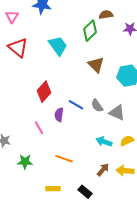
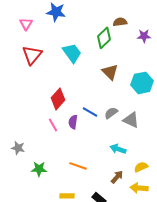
red triangle: (18, 48) -> (32, 55), turned 30
gray semicircle: (97, 106) -> (111, 113), turned 88
pink line: (39, 128) -> (53, 125), moved
yellow semicircle: (127, 141) -> (141, 167), moved
yellow arrow: (125, 171) -> (139, 188), moved

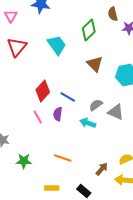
brown semicircle: (120, 22) -> (113, 14), moved, turned -96
blue line: (90, 112) -> (68, 97), moved
cyan arrow: (118, 149) -> (88, 123), moved

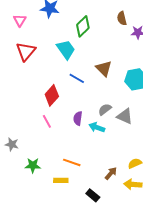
green diamond: (89, 30) -> (83, 26), moved
blue line: (68, 97) -> (77, 78), moved
purple semicircle: (58, 114) -> (78, 118), moved
yellow rectangle: (52, 188) -> (61, 180), moved

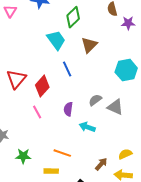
red triangle: (26, 51) -> (16, 79), moved
brown triangle: (104, 68) -> (89, 45), moved, turned 30
blue line: (77, 78) -> (67, 69), turned 35
cyan arrow: (97, 127) -> (87, 127), moved

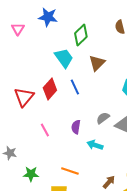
red diamond: (42, 86) -> (50, 89), moved

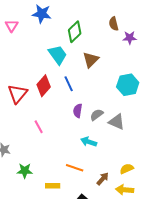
purple semicircle: (76, 127) -> (78, 111), moved
orange line: (70, 171) -> (75, 168), moved

